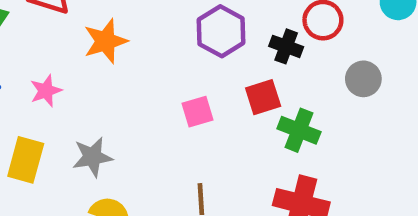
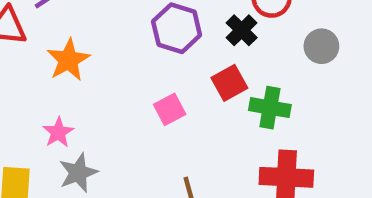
black cross: (286, 46) -> (242, 30), turned 36
pink star: (46, 91) -> (58, 132), moved

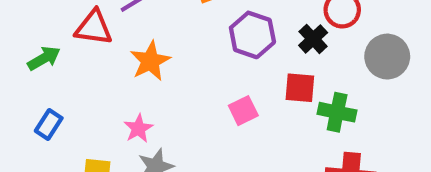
gray circle: (321, 46) -> (387, 57), size x1.4
red square: (229, 83) -> (300, 88), turned 32

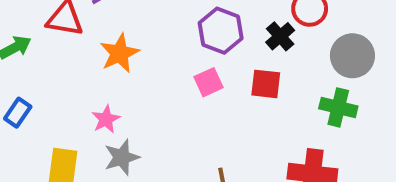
pink square: (243, 111) -> (209, 82), moved
green cross: (337, 112) -> (338, 107), moved

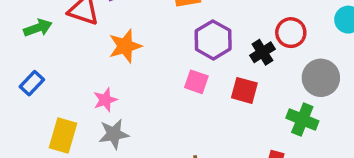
pink square: (209, 82) -> (196, 82), turned 35

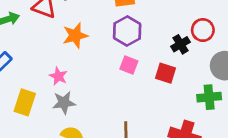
purple hexagon: (213, 40) -> (127, 31), moved
pink star: (105, 100) -> (58, 76), turned -30
green cross: (302, 120) -> (209, 97), turned -30

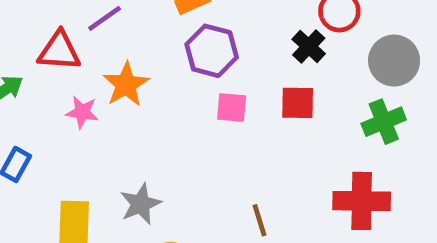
pink star: (58, 76) -> (82, 112), moved

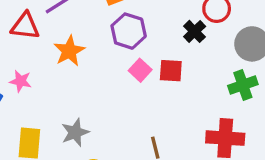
red square: (298, 103) -> (171, 71), moved
pink square: (232, 108) -> (140, 70), turned 35
pink star: (82, 112) -> (21, 81), moved

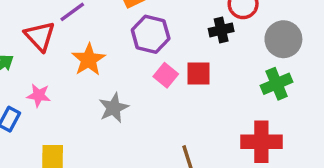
red triangle: (25, 26) -> (40, 36), turned 44
black cross: (195, 31) -> (221, 30), turned 35
gray star: (75, 132) -> (114, 108), moved

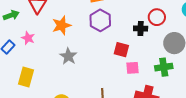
pink square: (166, 75) -> (133, 68), moved, turned 32
gray star: (114, 108) -> (68, 56), turned -30

